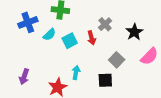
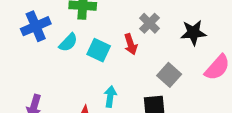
black star: (134, 32) -> (193, 33), turned 30
cyan square: (70, 41) -> (99, 50), turned -35

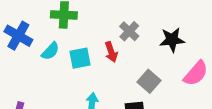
blue cross: (36, 26) -> (18, 36), turned -36
cyan square: (99, 50) -> (80, 58), turned -35

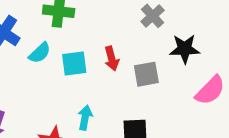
gray cross: (129, 31) -> (153, 16), moved
gray square: (149, 81) -> (146, 74), moved, turned 35

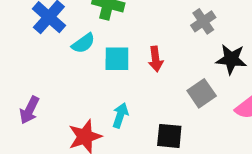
gray square: (146, 74) -> (202, 93), moved, turned -32

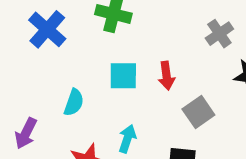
cyan semicircle: (83, 43) -> (74, 102), moved, turned -35
gray square: (202, 93) -> (198, 112), moved

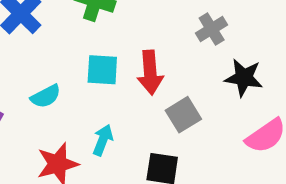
red arrow: (166, 76) -> (150, 72), size x1.4
cyan semicircle: (74, 102) -> (46, 96), turned 40

